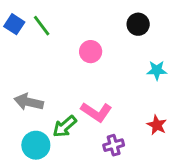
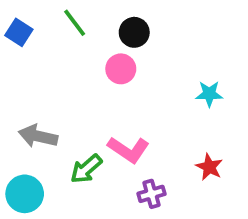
black circle: (138, 24) -> (134, 32), moved
green line: (42, 26) -> (75, 23), moved
cyan circle: (36, 145) -> (25, 194), moved

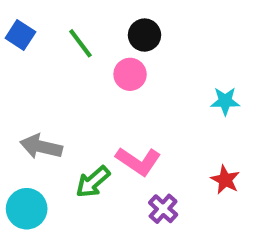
green line: (75, 23) -> (80, 43), moved
purple cross: (152, 194) -> (163, 209), turned -32

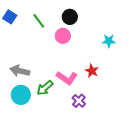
cyan star: (225, 101) -> (109, 41), moved
red star: (225, 180) -> (92, 71), moved
cyan circle: (27, 209) -> (21, 95), moved

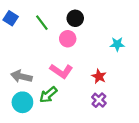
pink L-shape: (67, 78) -> (61, 71), moved
purple cross: (79, 101) -> (99, 100), moved

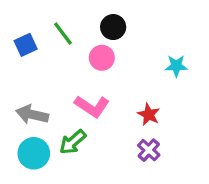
blue square: (11, 18) -> (26, 45), moved, turned 32

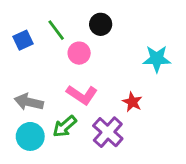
pink circle: (102, 58) -> (79, 53), moved
cyan star: (176, 66) -> (157, 59), size x1.4
purple cross: (149, 150) -> (108, 132), moved, size x1.5

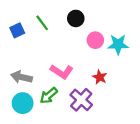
pink circle: (79, 53) -> (95, 40), moved

